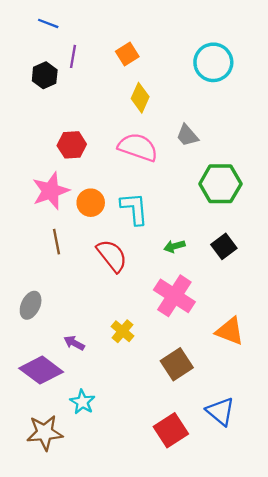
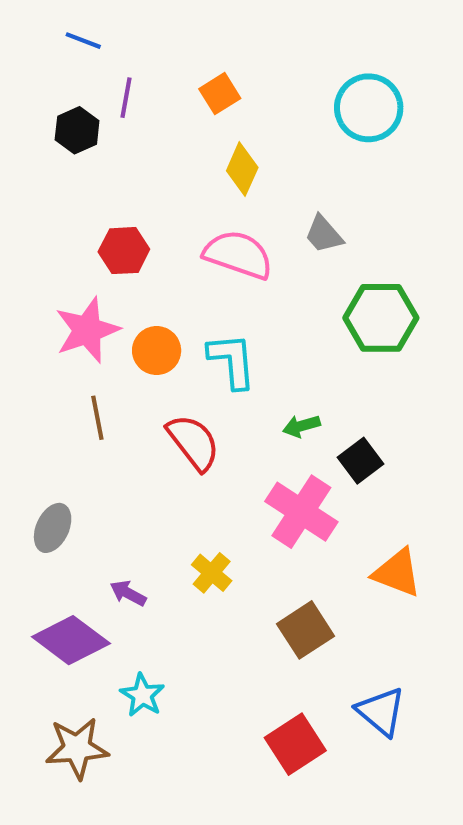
black square: (224, 246) -> (360, 461), moved

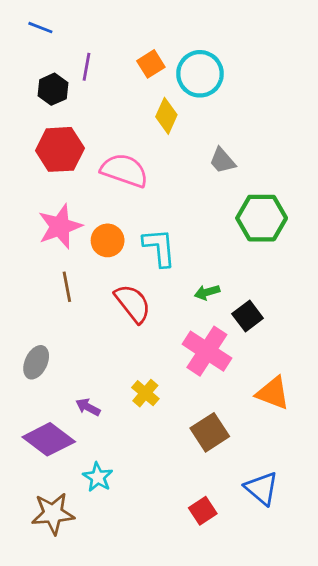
blue line: (83, 41) -> (40, 28), moved
cyan circle: (369, 108) -> (200, 74), moved
red hexagon: (124, 251) -> (60, 149), moved, size x1.4
pink semicircle: (238, 255) -> (124, 170), moved
red square: (295, 744) -> (203, 511), size x0.7

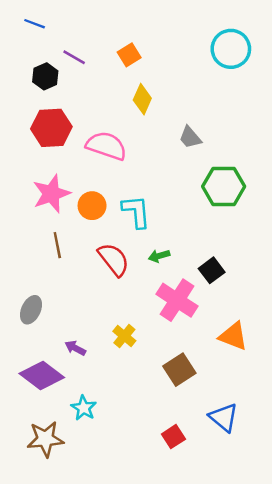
purple line: (87, 67) -> (74, 57), turned -70
cyan circle: (200, 74) -> (231, 49), moved
green arrow: (207, 292) -> (159, 256), moved

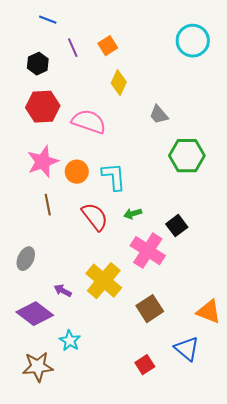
blue line: (35, 24) -> (48, 20), moved
purple line: (74, 57) -> (73, 48), moved, turned 36
yellow cross: (124, 336) -> (104, 281), size x1.8
orange triangle: (233, 336) -> (209, 312), moved

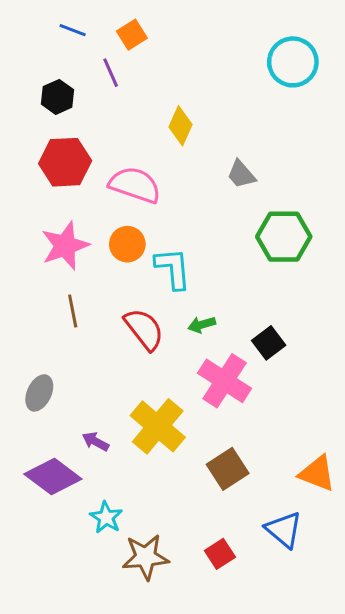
orange square: (108, 46) -> (132, 35), moved
orange circle: (77, 172) -> (127, 244), moved
brown star: (38, 367) -> (146, 557), moved

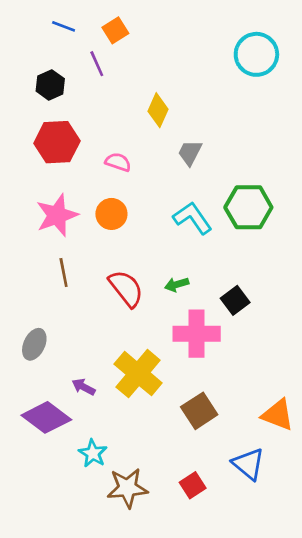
gray trapezoid: (241, 174) -> (190, 153), moved, turned 68
pink semicircle: (135, 185) -> (118, 162), size x0.6
cyan L-shape: (173, 268) -> (193, 218), moved, turned -30
pink cross: (225, 381) -> (197, 334), turned -33

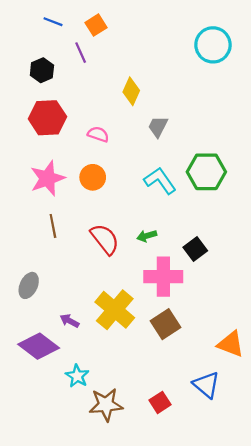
brown square: (199, 411) -> (166, 324), moved

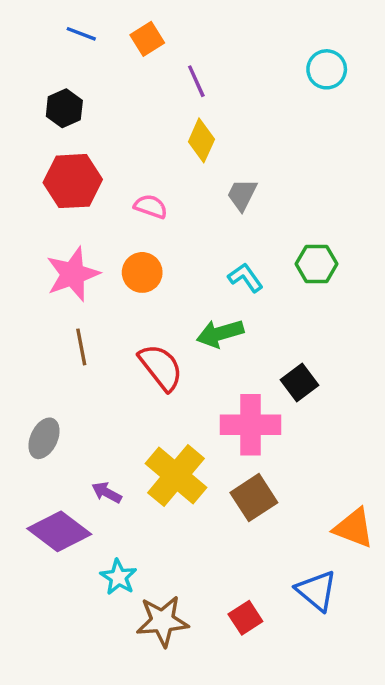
cyan circle: (213, 45) -> (327, 69), size x0.7
purple line: (81, 53) -> (196, 81), moved
green hexagon: (206, 172) -> (316, 264), size x0.7
cyan L-shape: (160, 181) -> (245, 278), size x0.7
green arrow: (147, 236) -> (220, 333), moved, size x1.5

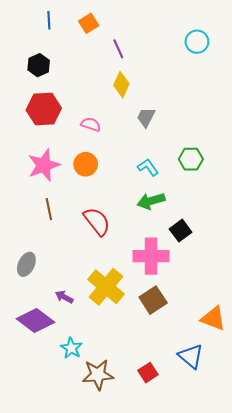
blue line: (81, 34) -> (49, 20), turned 66
green arrow: (220, 333) -> (151, 201), moved

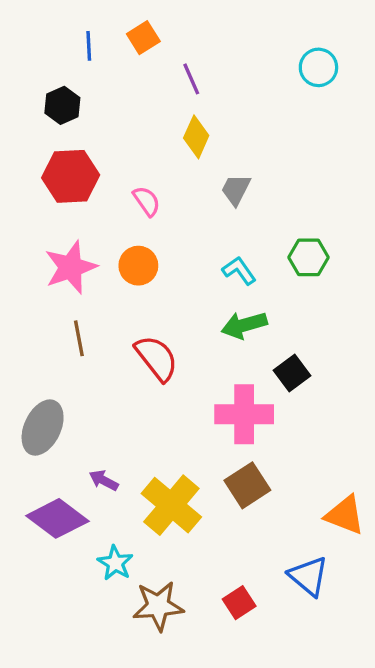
blue line: (49, 20) -> (89, 46), moved
pink semicircle: (91, 124) -> (147, 201), turned 36
gray ellipse: (26, 264) -> (43, 428), size x1.4
yellow cross: (106, 287) -> (171, 505), moved

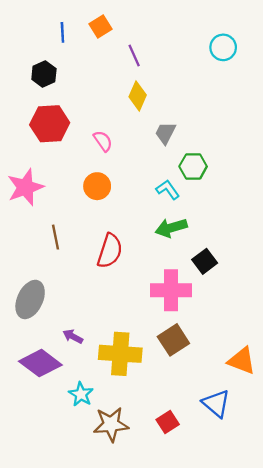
green hexagon: (309, 257) -> (193, 166), moved
pink star: (71, 267) -> (25, 187), moved
red semicircle: (157, 358) -> (110, 251), turned 56
yellow cross: (171, 505) -> (120, 354), turned -36

